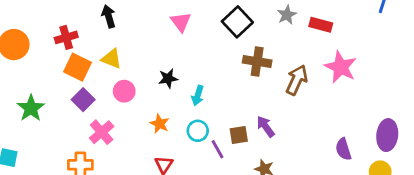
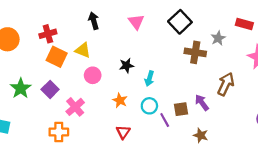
gray star: (287, 15) -> (218, 38), moved
black arrow: (109, 16) -> (94, 21), moved
brown arrow: (297, 80) -> (226, 84), moved
purple square: (83, 100) -> (50, 89), moved

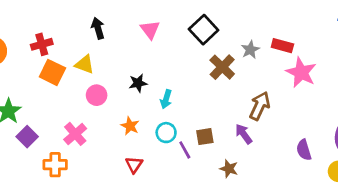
red rectangle: (244, 24) -> (282, 46), moved
brown cross: (195, 52) -> (222, 67), turned 35
purple square: (50, 89) -> (27, 137), moved
purple arrow: (202, 103) -> (244, 134), moved

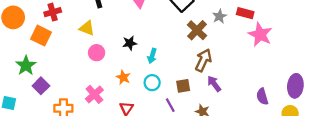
orange square: (52, 72) -> (41, 36), moved
brown arrow: (260, 106) -> (203, 60), moved
pink cross: (75, 134) -> (94, 94), moved
purple line: (185, 150) -> (170, 105), moved

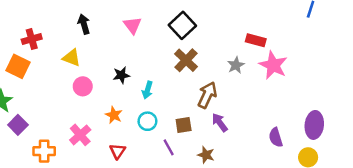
gray star: (219, 16) -> (236, 65), moved
brown cross: (197, 30) -> (186, 60), moved

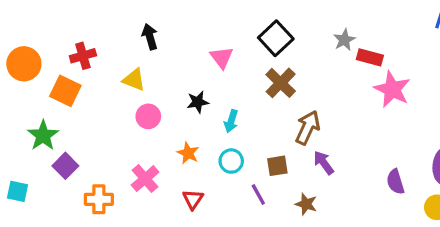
pink triangle: (133, 25) -> (222, 57), moved
gray star: (236, 65) -> (344, 40), moved

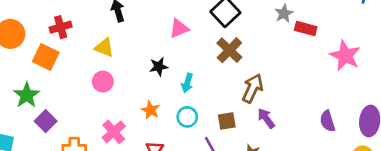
pink triangle: (222, 57) -> (179, 28), turned 45
pink star: (392, 89) -> (345, 56), moved
pink circle: (148, 116) -> (103, 82), moved
purple semicircle: (395, 182) -> (327, 121), moved

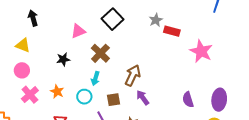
brown cross: (229, 50) -> (100, 53), moved
cyan arrow: (187, 83) -> (95, 78), moved
pink cross: (114, 132) -> (30, 95), moved

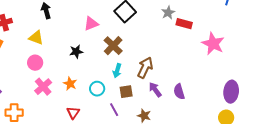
cyan arrow: (95, 78) -> (117, 71), moved
purple semicircle: (188, 100) -> (179, 92), moved

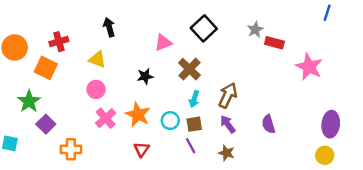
orange star: (70, 84) -> (138, 115), size x1.5
purple arrow: (155, 90) -> (228, 124), moved
brown square: (126, 92) -> (194, 124), moved

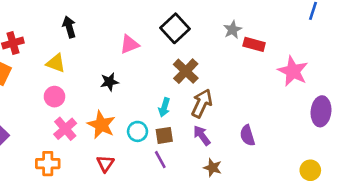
brown cross: (189, 69) -> (186, 71), moved
purple ellipse: (331, 124) -> (321, 111), moved
orange cross: (71, 149) -> (48, 164), moved
brown star: (227, 153) -> (213, 168), moved

